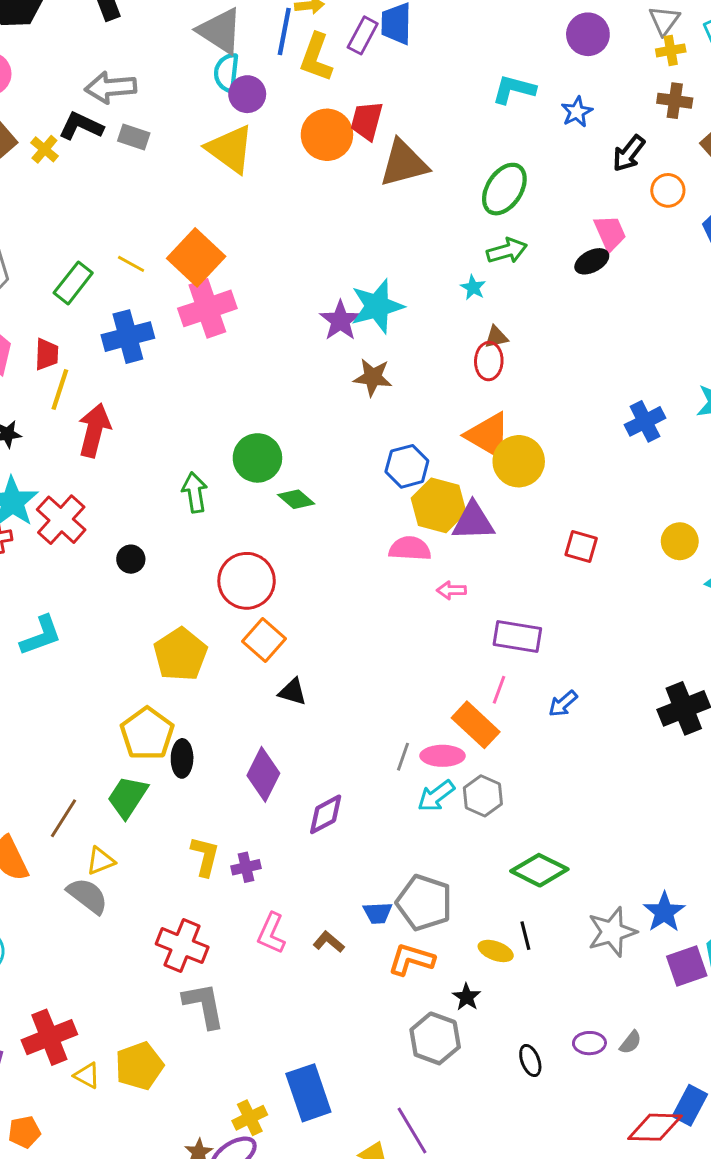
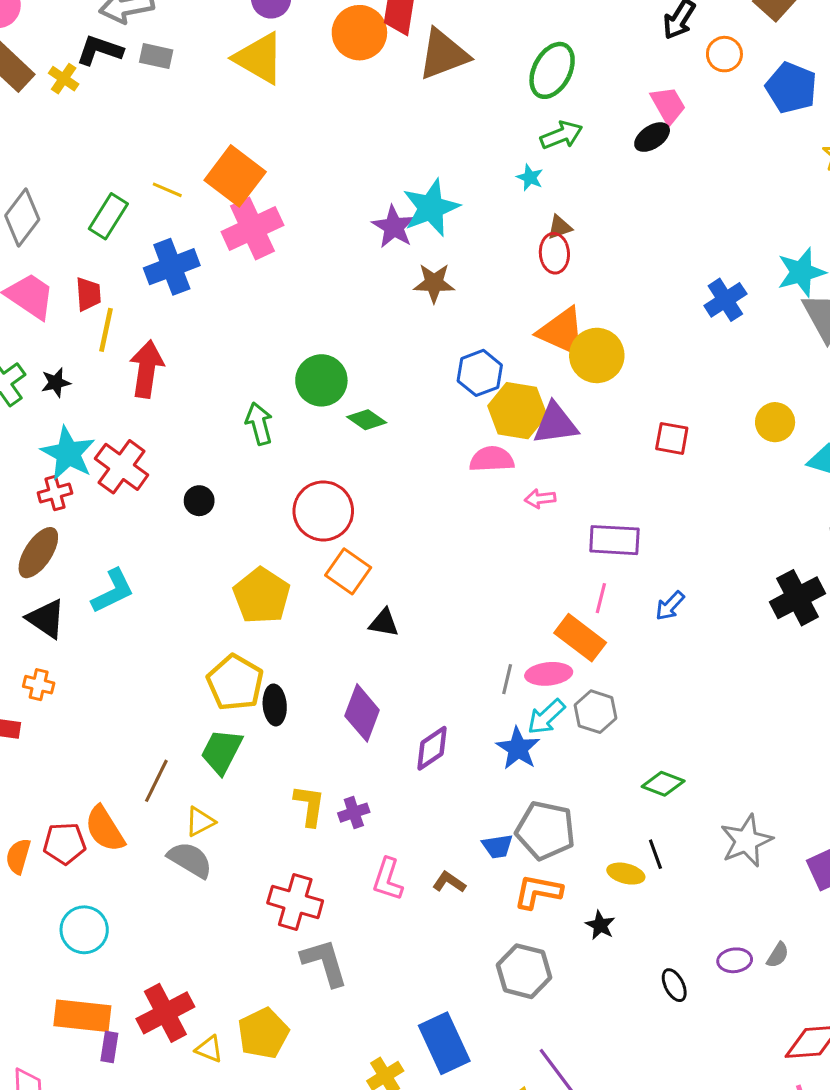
green diamond: (539, 870) -> (663, 784), size x0.7
blue star: (664, 912) -> (518, 748), moved
gray hexagon: (435, 1038) -> (524, 971), moved

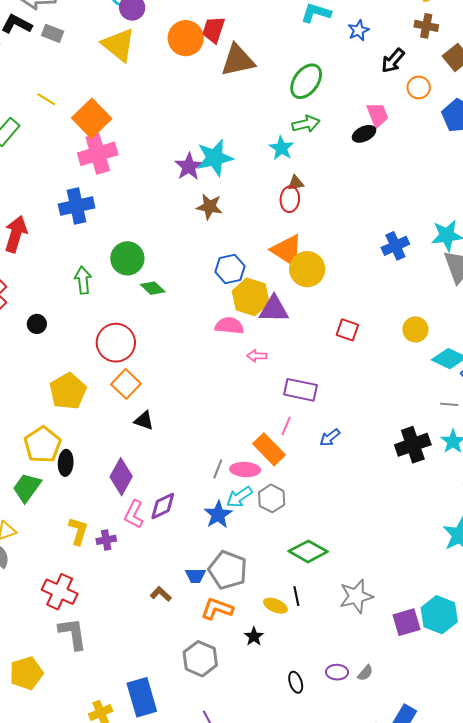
cyan star: (530, 177) -> (281, 148), size x1.4
yellow line: (167, 190) -> (46, 99), moved
blue cross: (172, 267) -> (77, 206), moved
green diamond: (663, 784) -> (308, 551), size x1.4
pink L-shape: (388, 879) -> (134, 514), moved

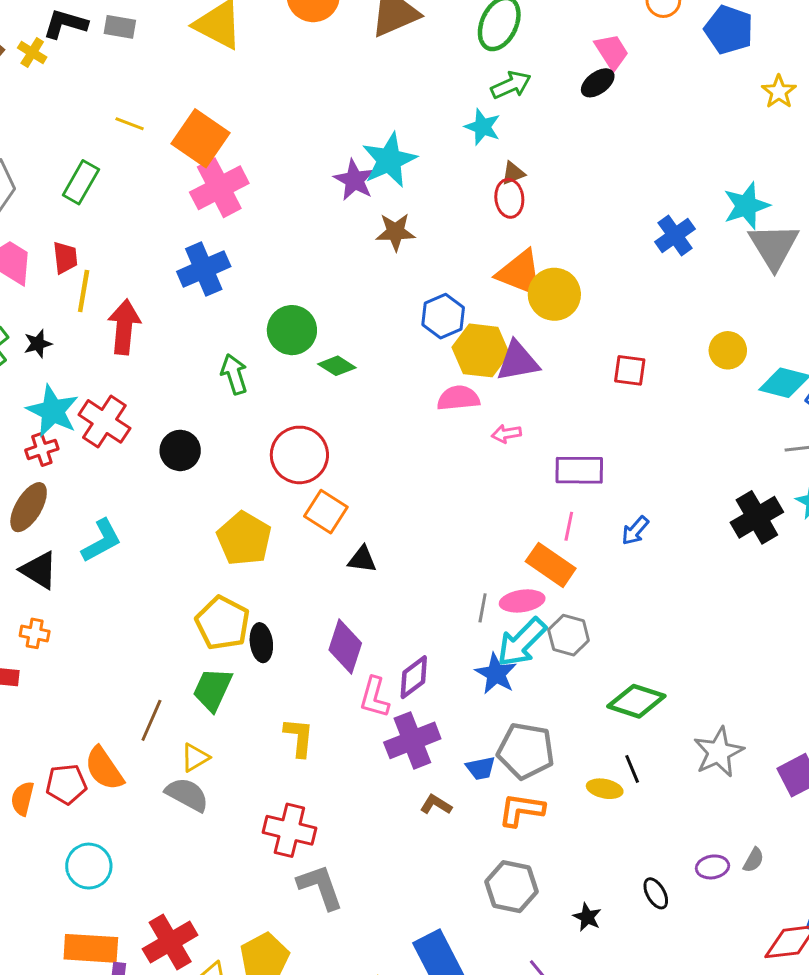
black circle: (37, 324) -> (180, 450), size x1.4
cyan arrow: (239, 497) -> (522, 642), size x1.4
purple cross: (106, 540) -> (412, 740), moved, size x1.8
black star: (254, 636) -> (587, 917), moved

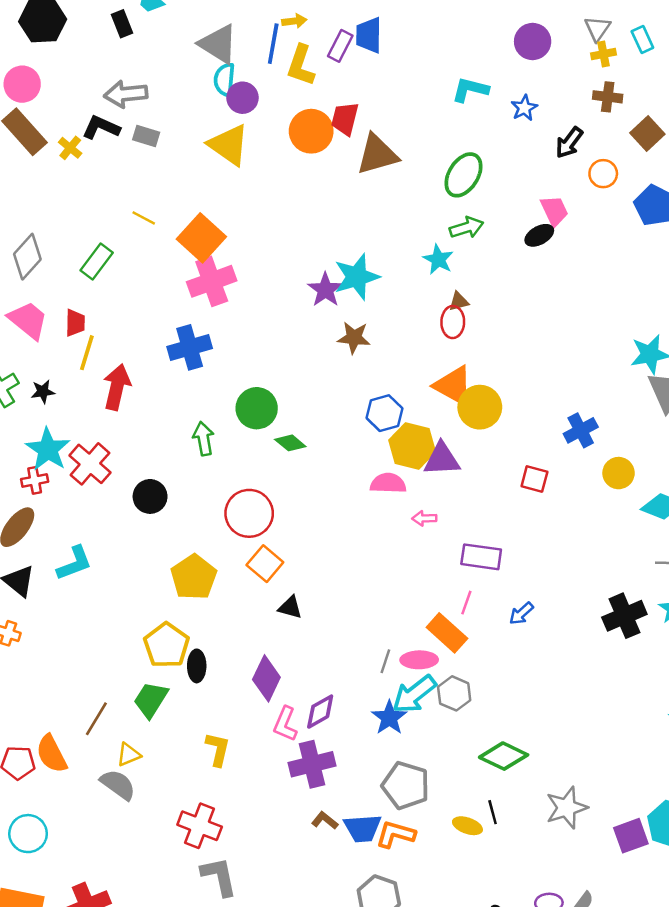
blue cross: (675, 235) -> (581, 430), moved
blue trapezoid: (481, 768) -> (363, 828), moved, size x1.5

